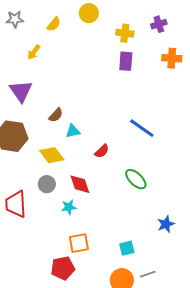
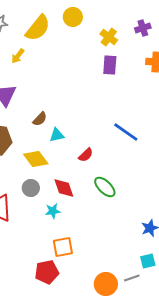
yellow semicircle: (54, 24) -> (38, 28), size x1.8
yellow cross: (125, 33) -> (109, 37), turned 30
green ellipse: (136, 179) -> (105, 187), moved
cyan square: (127, 248) -> (148, 261), moved

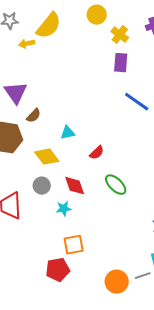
yellow circle: (73, 17) -> (97, 15), moved
yellow arrow: (18, 56) -> (27, 44), moved, turned 42
brown semicircle: (40, 119) -> (34, 116), moved
blue line: (126, 132) -> (137, 102), moved

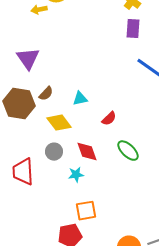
brown semicircle: (34, 116) -> (46, 94), moved

